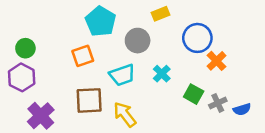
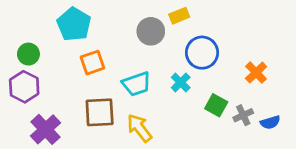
cyan pentagon: (101, 21) -> (74, 24), moved
blue circle: (197, 38) -> (202, 53), moved
gray circle: (138, 41) -> (151, 31), moved
orange cross: (217, 61) -> (256, 73), moved

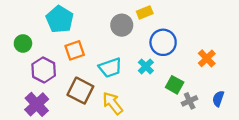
purple hexagon: (24, 87) -> (44, 70), moved
brown square: (100, 112) -> (80, 91), turned 30
gray cross: (243, 115) -> (190, 101), moved
blue semicircle: (270, 122) -> (218, 99), turned 126

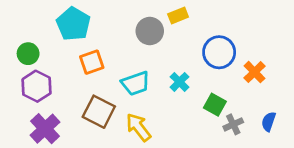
blue circle: (163, 42) -> (219, 52), moved
purple hexagon: (44, 70) -> (37, 86), moved

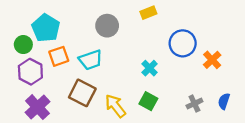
cyan pentagon: (73, 24) -> (46, 28), moved
gray circle: (150, 31) -> (107, 26), moved
orange square: (92, 62) -> (59, 56), moved
cyan trapezoid: (136, 83) -> (91, 60), moved
green square: (215, 105) -> (148, 101), moved

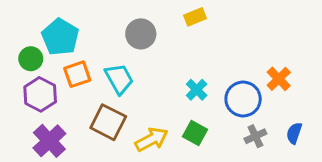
blue circle: (183, 43) -> (243, 99), moved
cyan trapezoid: (91, 60) -> (119, 79), turned -100
yellow arrow: (115, 106) -> (152, 139), turned 100

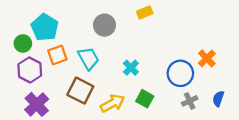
cyan cross: (197, 90) -> (131, 68), moved

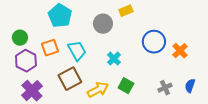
gray circle: (104, 25) -> (103, 24), moved
cyan pentagon: (45, 27) -> (60, 16), moved
blue circle: (180, 73) -> (154, 42), moved
brown square: (80, 91) -> (70, 79), turned 35

